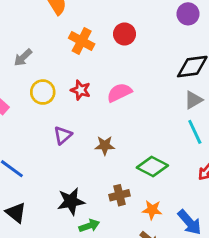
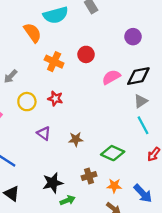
pink semicircle: (119, 93) -> (111, 77), moved
purple triangle: (63, 135) -> (44, 133), turned -40

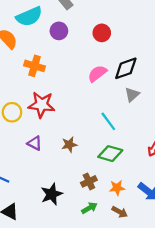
purple circle: (133, 37) -> (59, 31), moved
red circle: (86, 54) -> (102, 33), moved
red star: (55, 99) -> (42, 105), size x1.6
cyan line: (143, 125) -> (108, 121), moved
green arrow: (68, 200) -> (89, 208), moved

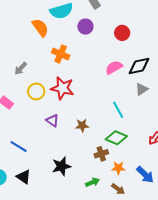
brown cross: (89, 181) -> (101, 154), moved

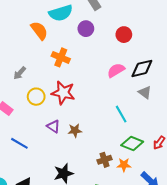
gray triangle: (142, 89) -> (145, 92), turned -48
brown star: (82, 126) -> (75, 130), moved
green diamond: (116, 138) -> (132, 144), moved
blue line: (19, 146) -> (19, 143), moved
orange star: (118, 168) -> (124, 165), moved

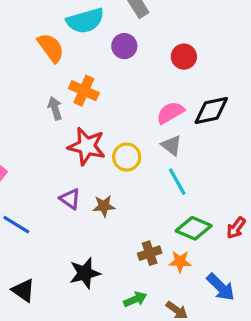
gray arrow: (20, 73) -> (55, 108), moved, turned 120
gray triangle: (145, 92) -> (171, 145), moved
yellow circle: (36, 97) -> (127, 157), moved

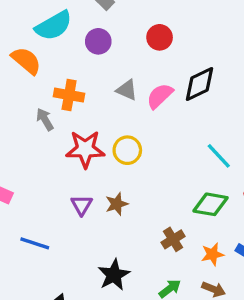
gray triangle: (171, 145) -> (127, 90), moved
cyan line: (177, 182) -> (219, 156), moved
purple triangle: (70, 199) -> (82, 205), turned 40
orange star: (180, 262) -> (212, 254), moved

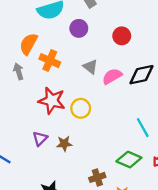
orange semicircle: (26, 61) -> (28, 44), moved, turned -115
gray arrow: (45, 119) -> (18, 71), moved

